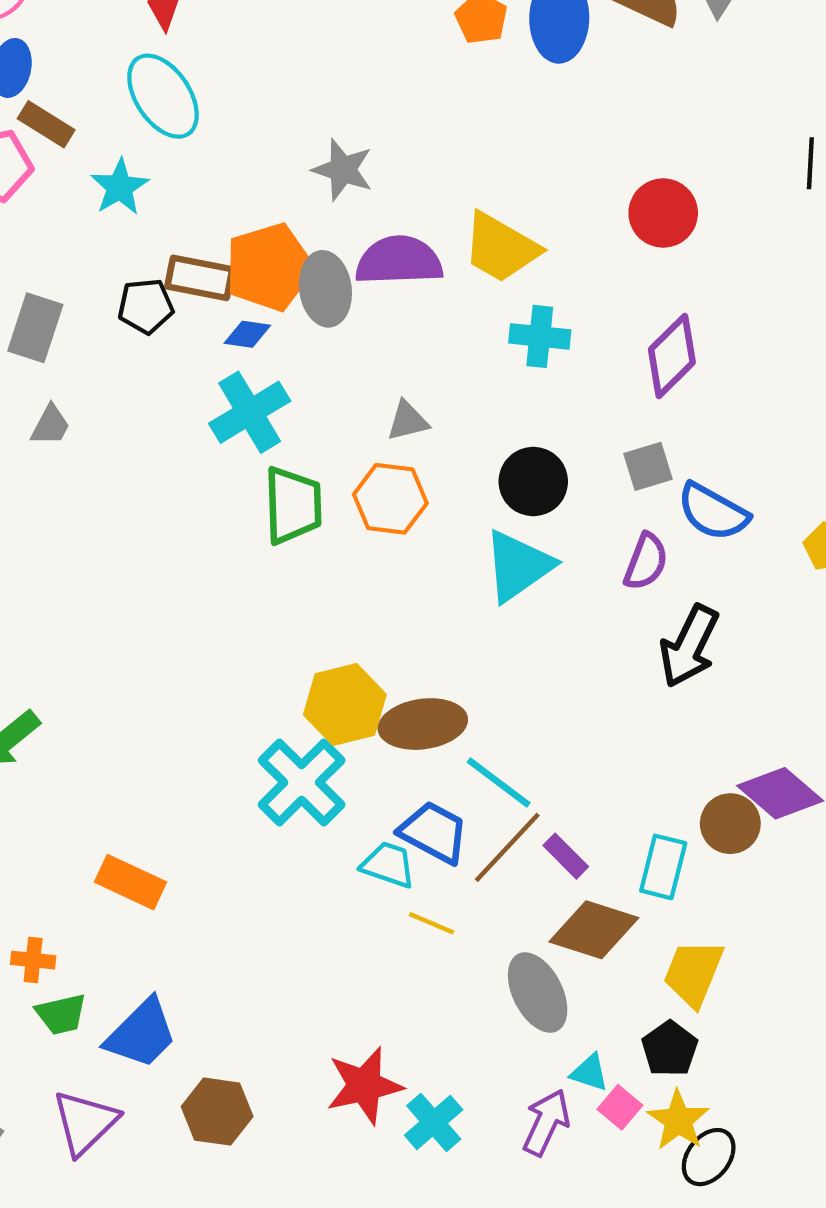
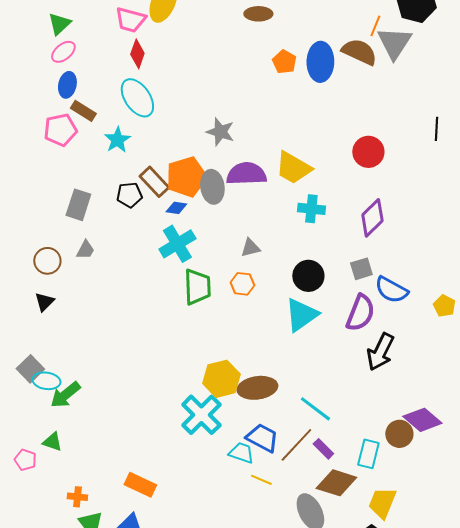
brown rectangle: (200, 278) -> (154, 182), turned 36
orange hexagon: (390, 499) -> (242, 284), size x0.7
purple semicircle: (646, 562) -> (360, 313), size x1.4
cyan line: (499, 782) -> (315, 409), moved
orange rectangle: (131, 882) -> (140, 485), moved

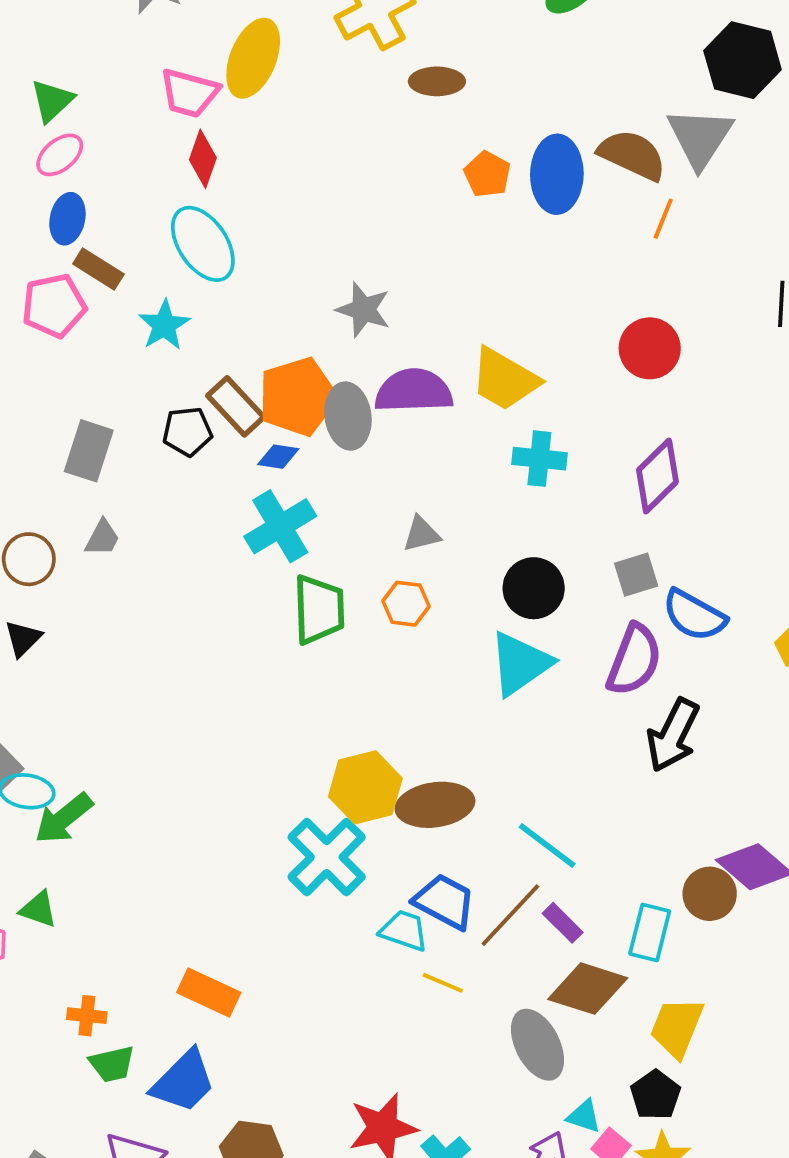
orange line: (375, 26) -> (663, 219), moved

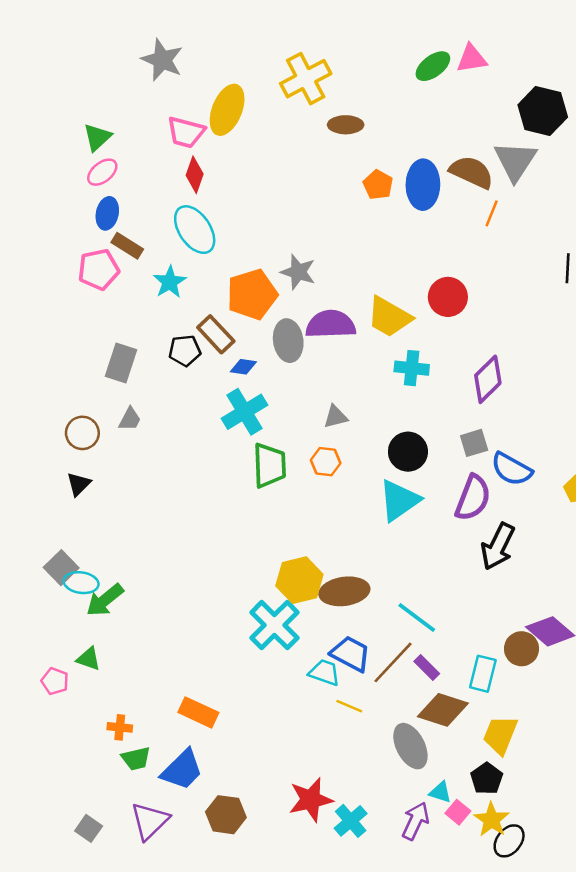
red circle: (650, 348) -> (448, 297), moved
orange pentagon: (298, 397) -> (252, 294), moved

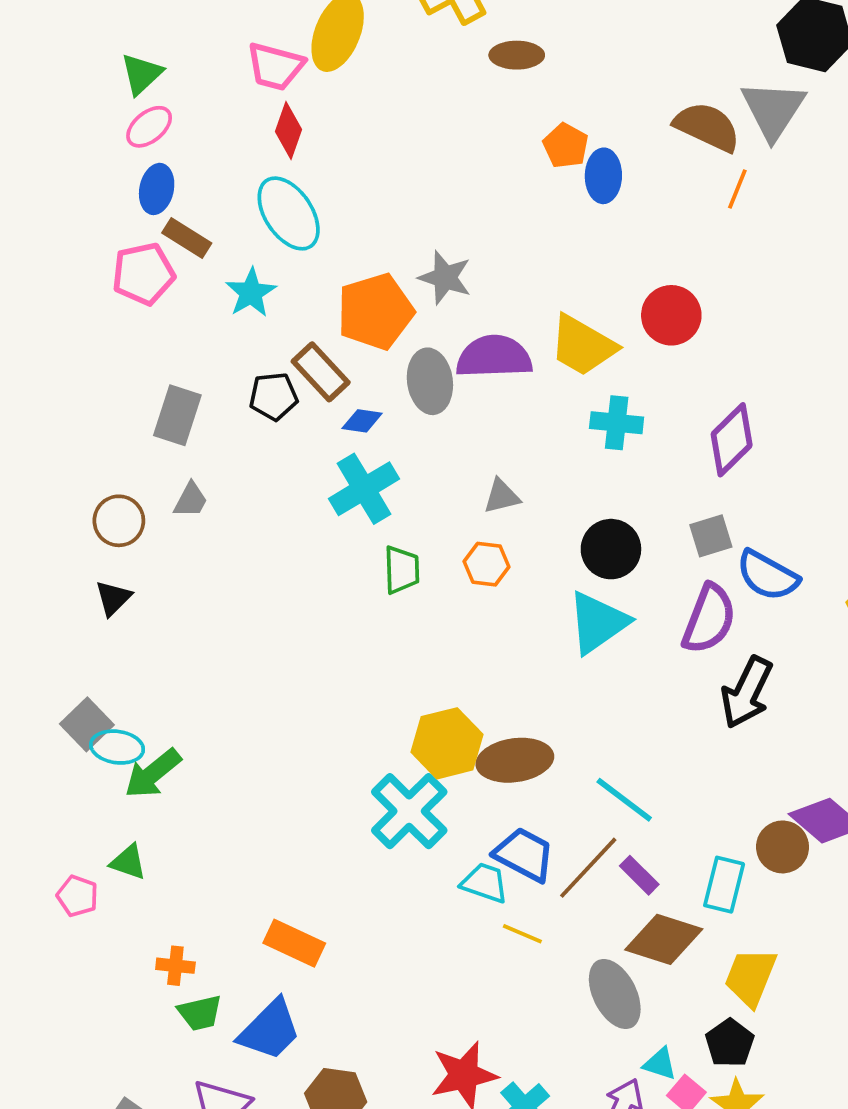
blue ellipse: (423, 185) -> (603, 176), moved, size x0.7
green trapezoid: (269, 465) -> (402, 570), size x0.7

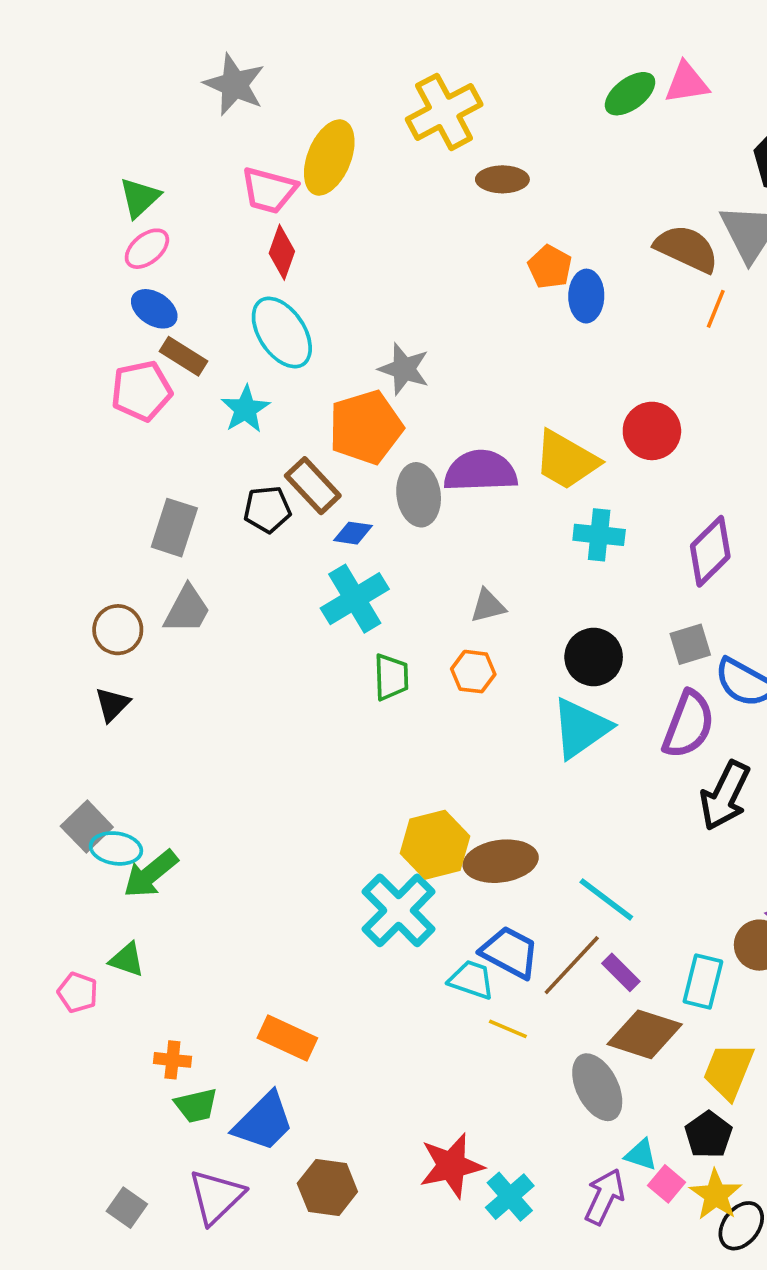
blue ellipse: (157, 189) -> (154, 309), turned -69
gray star: (445, 278) -> (404, 369), moved
gray trapezoid: (191, 500) -> (187, 610), size x1.4

